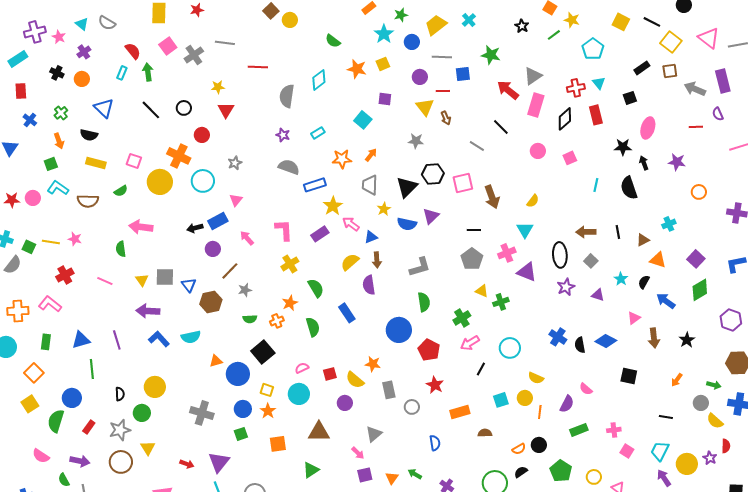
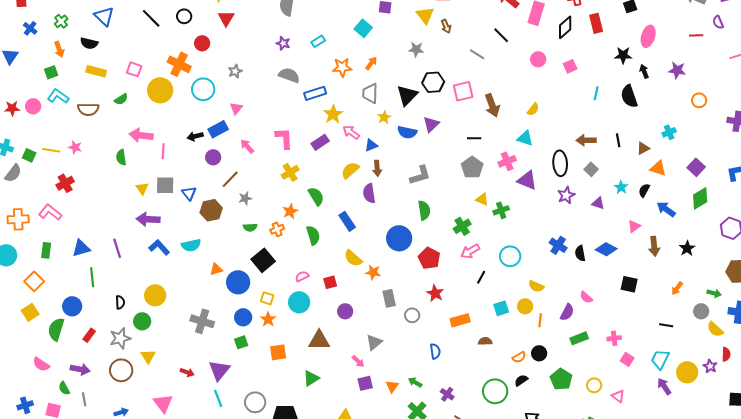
cyan triangle: (525, 230) -> (525, 138), turned -42
pink line: (105, 281) -> (163, 151), moved, turned 70
yellow semicircle: (355, 380) -> (353, 258), moved

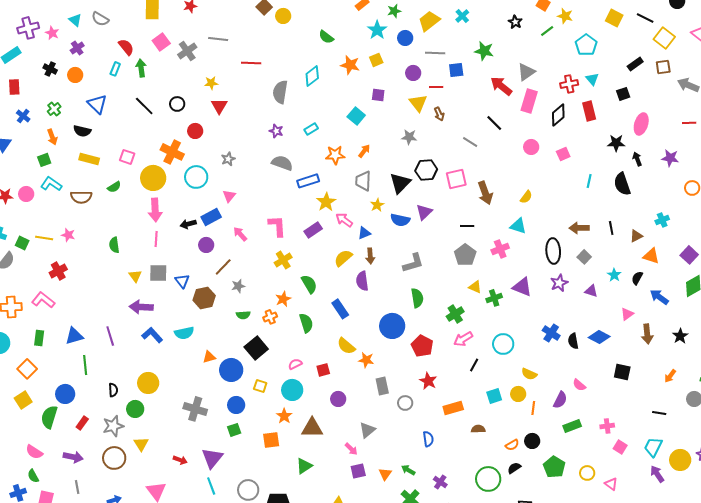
pink arrow: (141, 135) -> (155, 210), moved, turned -100
purple triangle: (527, 180) -> (522, 287), moved
orange star: (268, 319) -> (284, 416), moved
green semicircle: (64, 388) -> (33, 476), moved

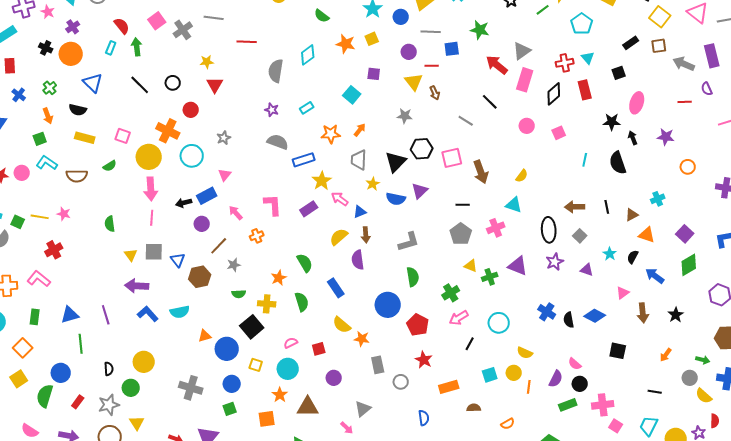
orange circle: (75, 75) -> (71, 54), size x1.5
yellow cross: (283, 260) -> (267, 304), moved, turned 36
orange cross: (270, 317) -> (257, 236), moved
pink cross: (607, 426) -> (603, 405), size x1.5
black circle: (532, 441) -> (580, 384), moved

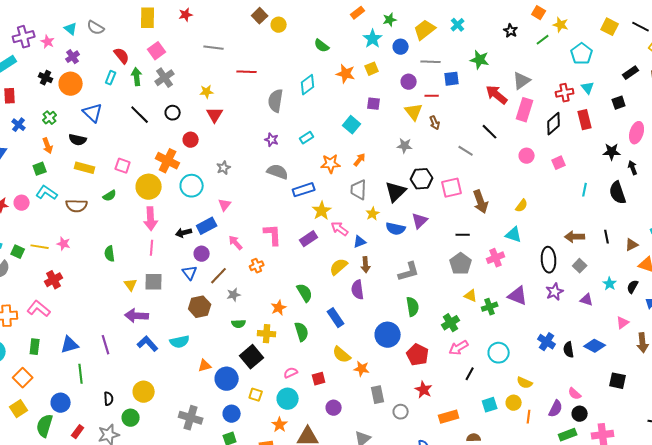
gray cross: (183, 30) -> (165, 78), moved
blue triangle: (178, 260) -> (190, 273), moved

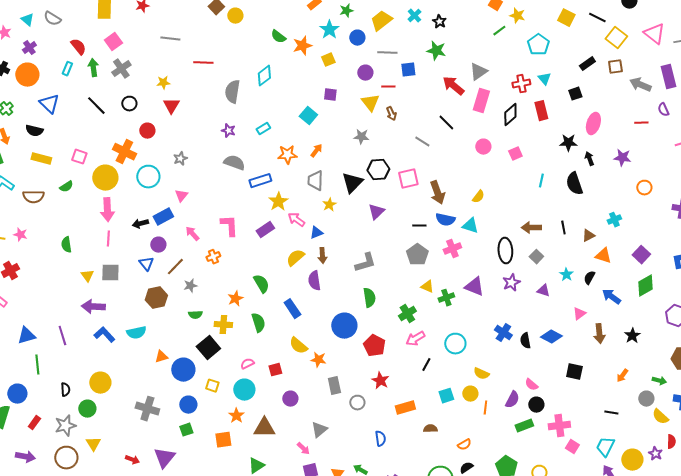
black star: (511, 31) -> (439, 22), moved
orange star: (346, 74) -> (302, 46), moved, turned -30
blue semicircle: (396, 229) -> (445, 220), moved

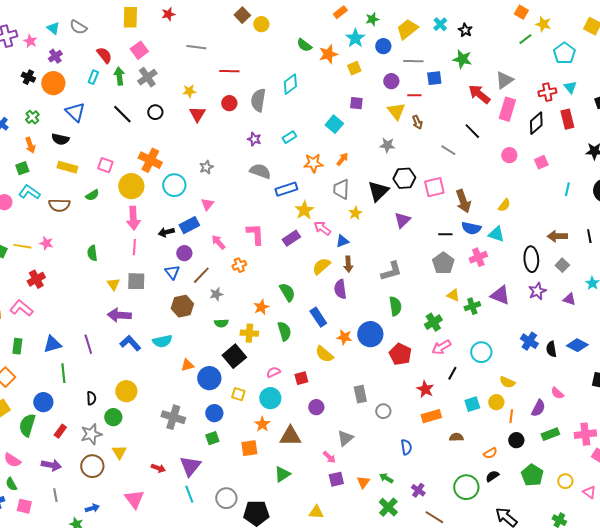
red circle: (147, 131) -> (229, 103), moved
orange star: (318, 360) -> (344, 337), moved
red star: (380, 381) -> (425, 389), moved
black circle: (536, 405) -> (516, 440), moved

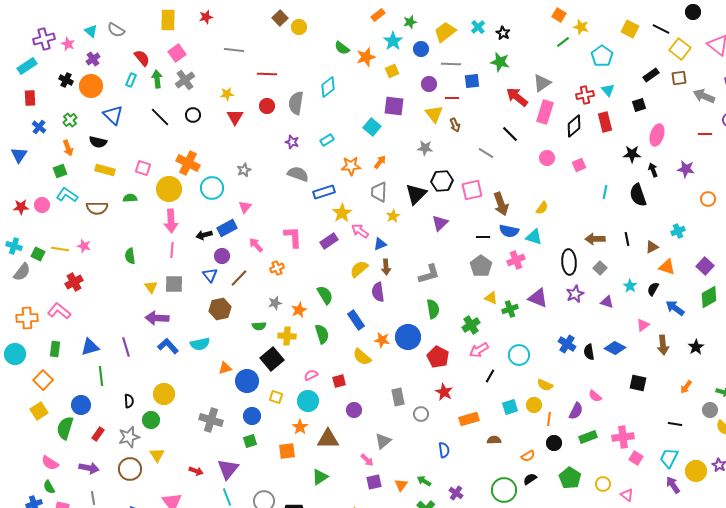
purple square: (356, 103) -> (394, 106), size x1.5
green semicircle: (92, 195) -> (130, 198), turned -152
gray star: (216, 294) -> (275, 303), moved
red star: (425, 389) -> (444, 392), moved

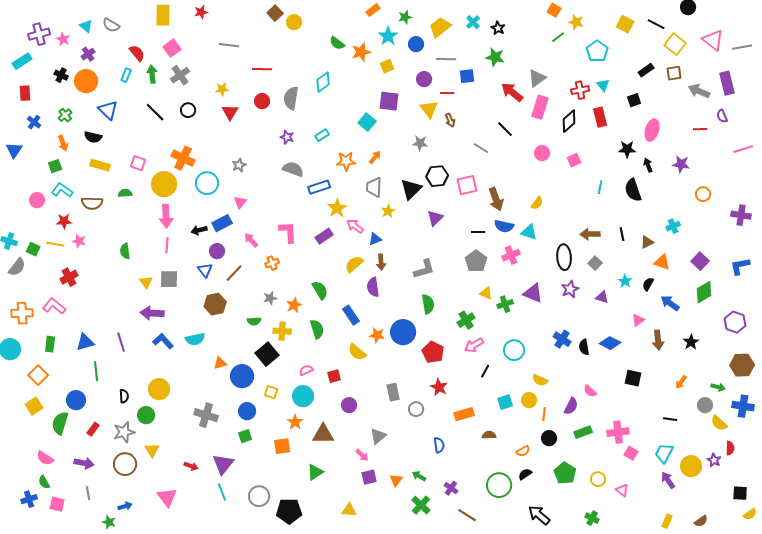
red star: (21, 207) -> (64, 221), moved

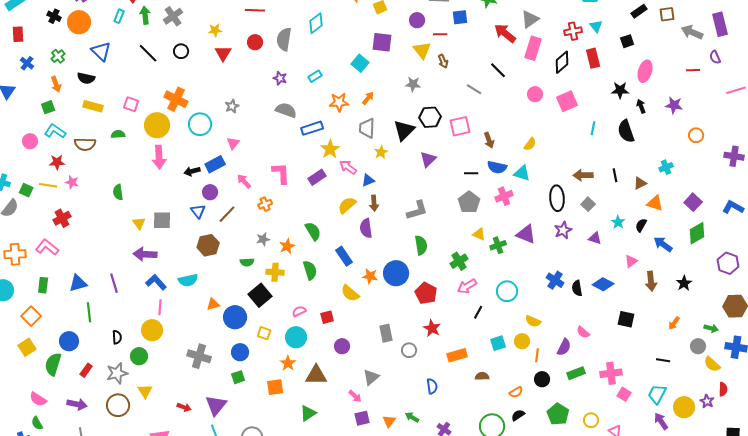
pink square: (574, 160) -> (567, 101), size x1.5
brown arrow: (496, 199) -> (489, 140), size x0.7
pink line: (167, 245) -> (160, 307), moved
blue L-shape: (740, 266) -> (733, 207), turned 40

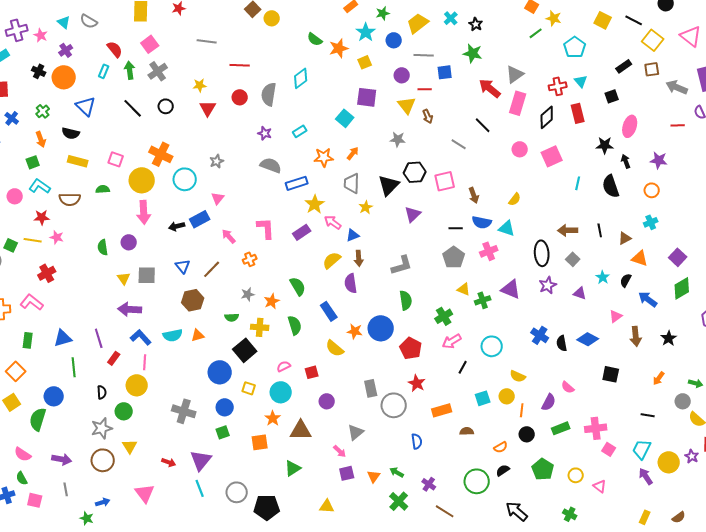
orange circle: (696, 135) -> (652, 190), moved
purple circle: (210, 192) -> (129, 242), moved
orange triangle: (213, 304) -> (198, 335), moved
gray circle: (409, 350) -> (394, 405), size x1.6
red rectangle: (86, 370) -> (114, 358), moved

